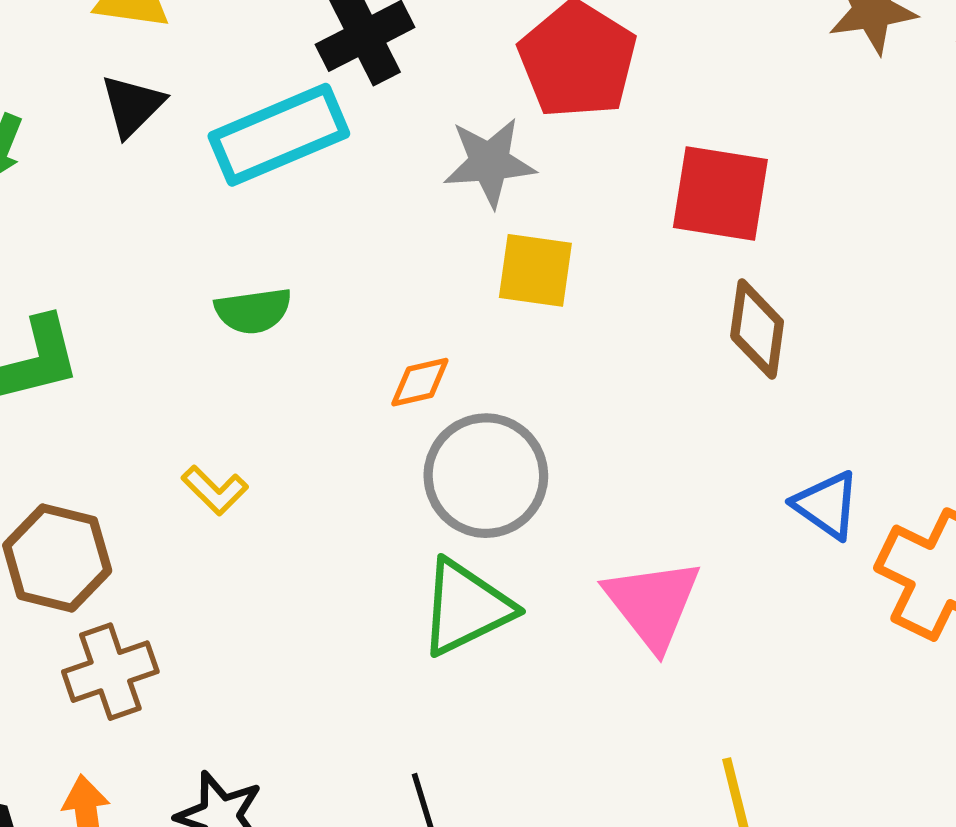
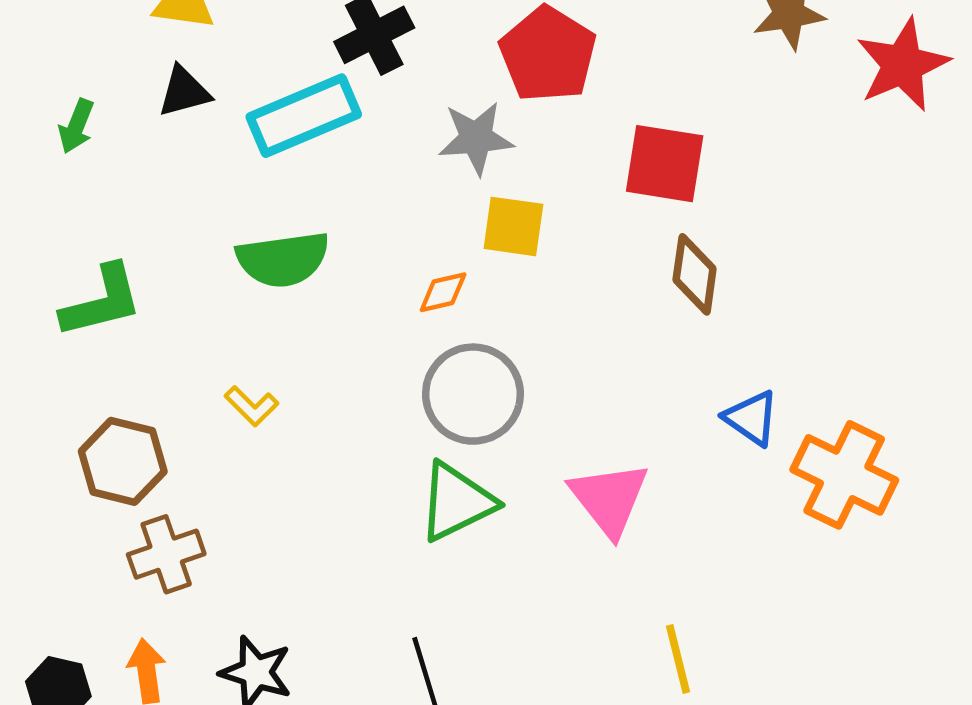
black triangle: (132, 106) -> (184, 92), turned 30
green semicircle: (253, 311) -> (283, 259), size x1.5
orange diamond: (420, 382) -> (443, 292), moved

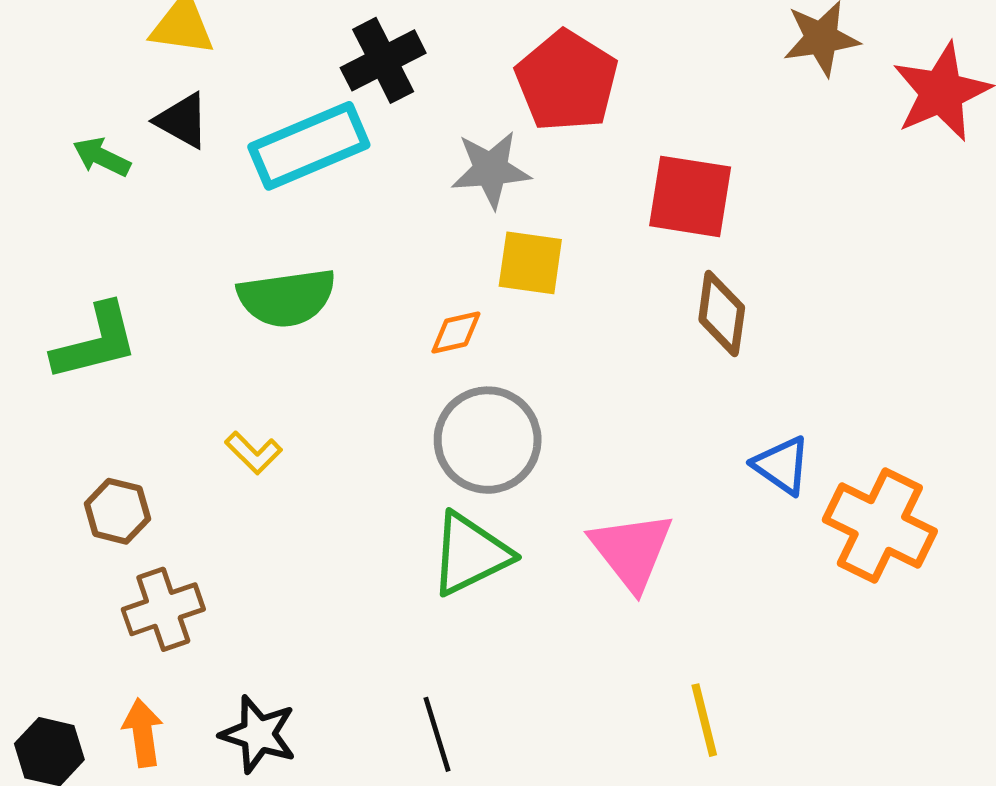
black triangle: (184, 92) -> (182, 121), turned 44
green arrow: (76, 126) -> (102, 157), moved, turned 94
brown hexagon: (123, 461) -> (117, 511), size x0.7

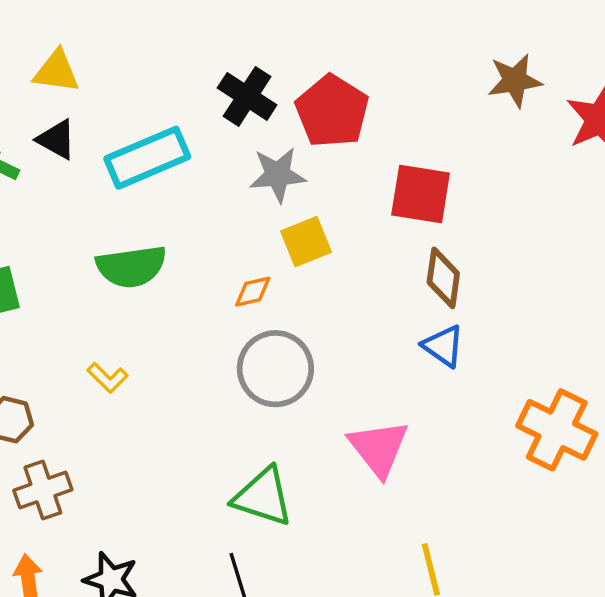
black cross: (383, 60) -> (247, 96), moved, turned -30
yellow square: (530, 263) -> (306, 242), turned -30
blue triangle: (782, 465) -> (443, 346), moved
green triangle: (470, 554) -> (263, 497), moved, turned 44

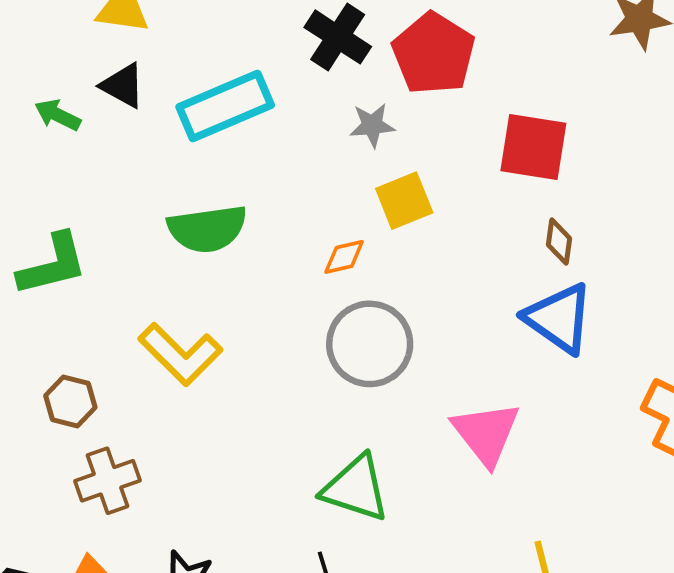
gray star: (278, 175) -> (372, 125), size x0.7
brown diamond: (443, 278) -> (559, 242), size x0.7
blue triangle: (443, 346) -> (559, 318), size x1.5
yellow L-shape: (108, 378) -> (180, 354), size x1.8

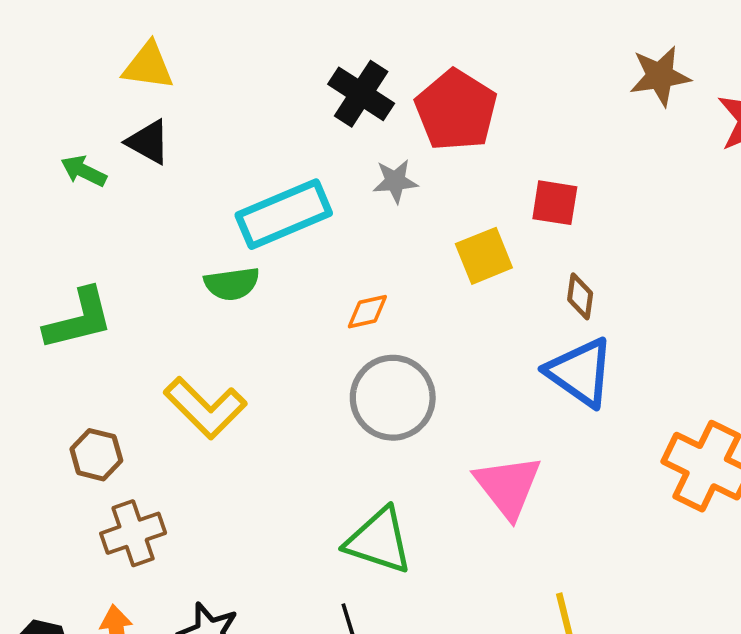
cyan rectangle: (225, 106) -> (284, 214), moved
red square: (533, 147) -> (555, 203), size x0.7
yellow square: (404, 201) -> (484, 256), moved
green semicircle: (207, 229) -> (232, 284), size x0.7

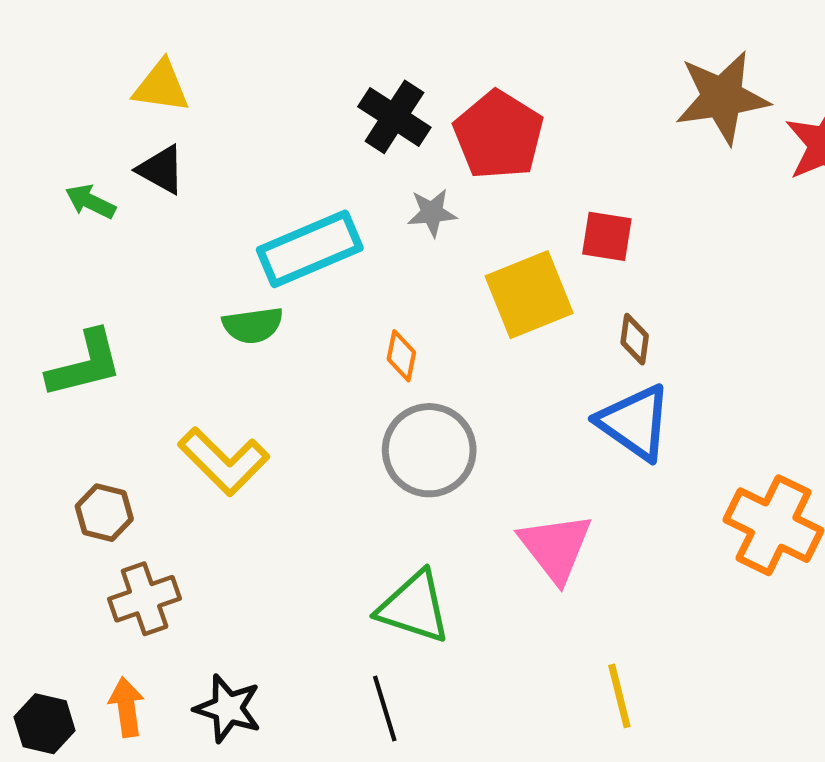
brown star: (660, 76) -> (722, 98), size x1.4
yellow square: (484, 256) -> (529, 295), size x1.4
orange diamond: (367, 312) -> (401, 356), turned -66

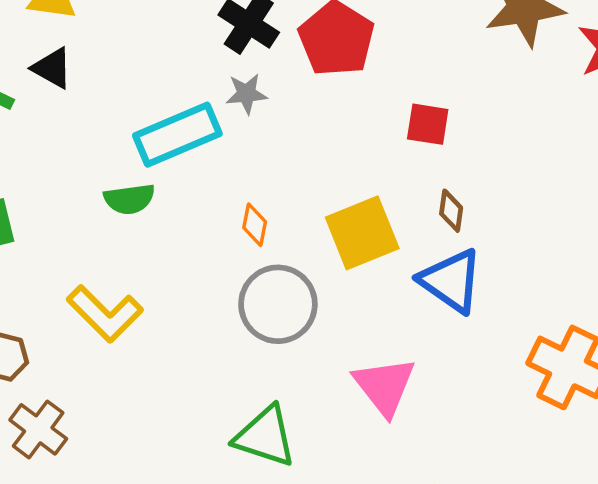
gray star: (432, 213) -> (246, 94), moved
yellow square: (529, 295) -> (362, 233), moved
brown cross: (145, 599) -> (38, 429), turned -34

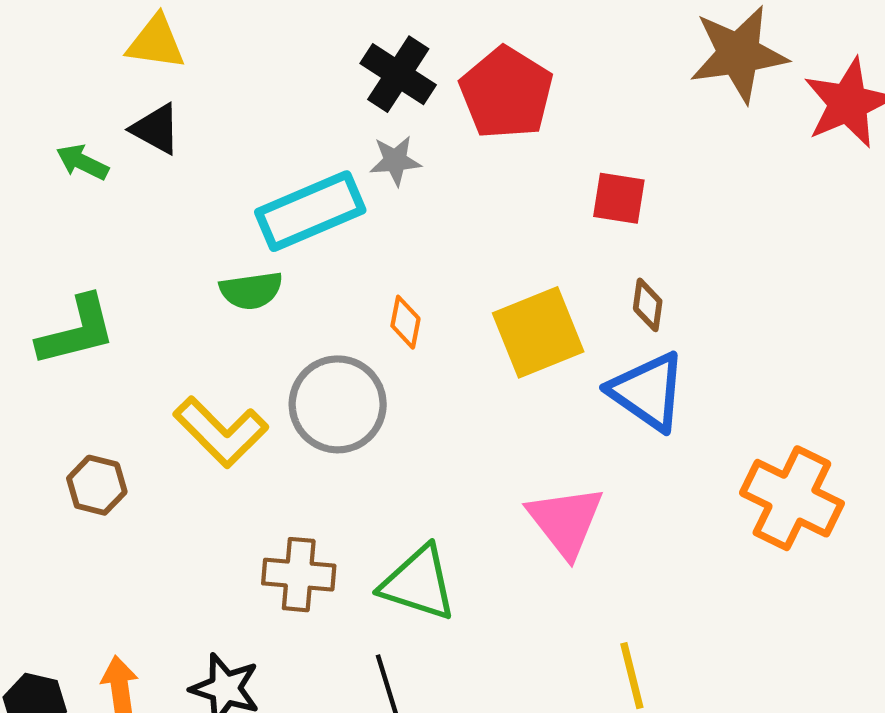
gray circle: (278, 304) -> (338, 404), moved
brown cross: (38, 429) -> (299, 575), moved, turned -32

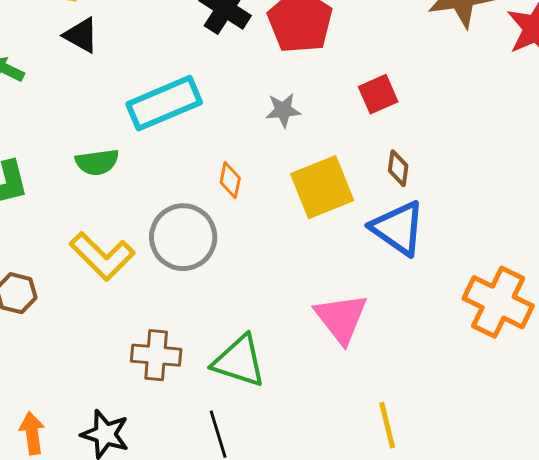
black triangle: (156, 129) -> (81, 35), moved
gray star: (395, 161) -> (283, 110), moved
red square: (619, 198) -> (378, 94), turned -33
green semicircle: (251, 290) -> (97, 162), moved

